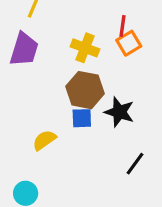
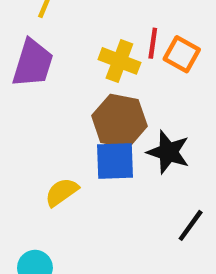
red line: (122, 26) -> (153, 43), moved
orange square: (129, 43) -> (182, 54), turned -30
blue square: (82, 118) -> (115, 161), size x1.4

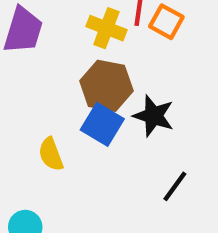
blue square: (115, 161) -> (102, 124), turned 33
yellow semicircle: (62, 192) -> (51, 154), turned -76

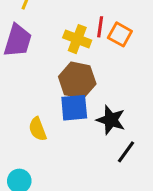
black star: (154, 116) -> (111, 120), moved
blue square: (102, 124) -> (74, 108), turned -36

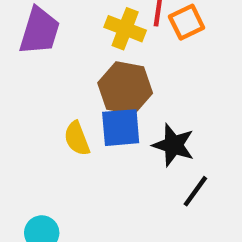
orange square: (120, 34) -> (187, 22), turned 35
yellow semicircle: (38, 129) -> (77, 138), moved

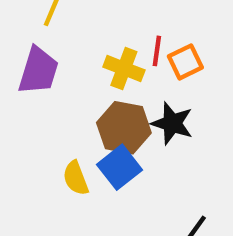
blue square: (121, 128) -> (120, 167), turned -33
black star: (173, 145) -> (172, 123), moved

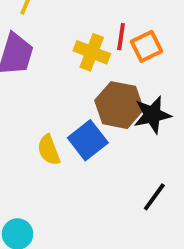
black star: (172, 123) -> (152, 115), moved, turned -30
brown hexagon: (124, 128) -> (119, 105), moved

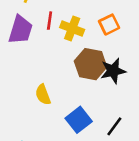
red line: (121, 37) -> (50, 21), moved
blue square: (88, 140) -> (79, 120), moved

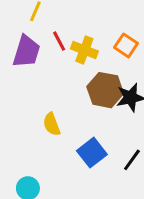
red line: (50, 21) -> (59, 41), turned -36
orange square: (109, 25) -> (126, 45), turned -30

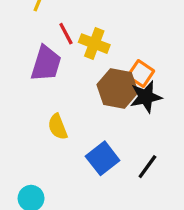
orange square: (126, 45) -> (141, 73), moved
purple trapezoid: (26, 51) -> (46, 64), moved

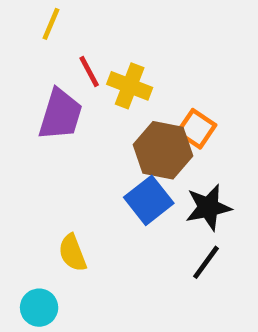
black star: (146, 97) -> (208, 207), moved
yellow semicircle: (58, 127) -> (72, 253), moved
blue square: (103, 158) -> (149, 200), moved

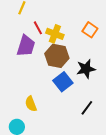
orange square: (196, 129) -> (90, 30), moved
brown hexagon: (163, 150) -> (57, 56), moved
black star: (208, 207) -> (86, 69), moved

